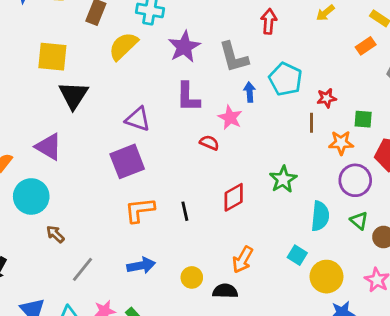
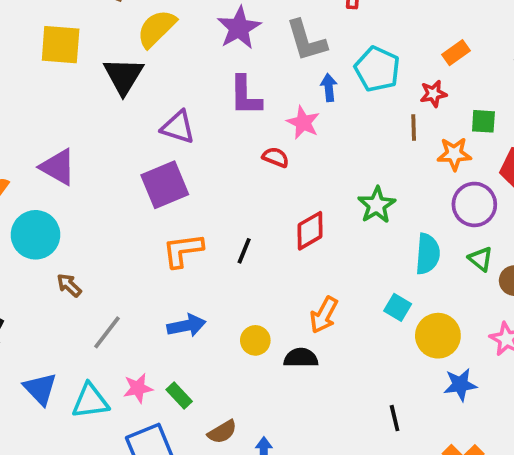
orange rectangle: (366, 46) -> (456, 53), moved
black triangle: (73, 95) -> (123, 76), moved
black line: (185, 211) -> (244, 251), turned 36

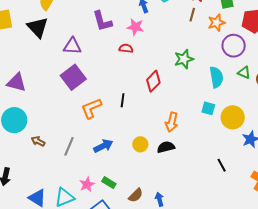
brown line: (414, 128) -> (192, 15), turned 32
green star: (377, 205) -> (184, 59), turned 30
gray line: (107, 332) -> (69, 146), moved

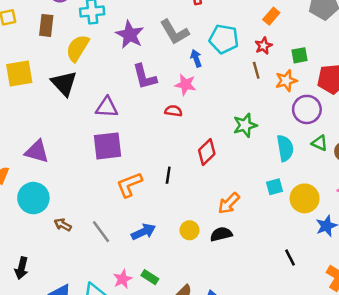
brown line: (192, 15) -> (256, 70), turned -32
purple square: (73, 77) -> (107, 146), turned 30
cyan square: (208, 108) -> (274, 187), turned -32
orange arrow: (172, 122) -> (229, 203), turned 30
gray line: (69, 146) -> (101, 232), turned -60

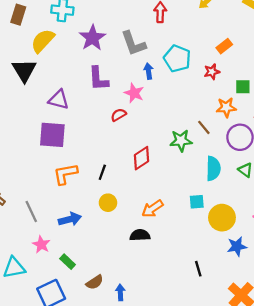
brown line: (256, 70) -> (204, 127), moved, turned -35
red semicircle: (173, 111) -> (119, 115), turned -49
yellow circle: (189, 230) -> (108, 203), moved
pink star: (123, 279) -> (41, 245), moved, turned -30

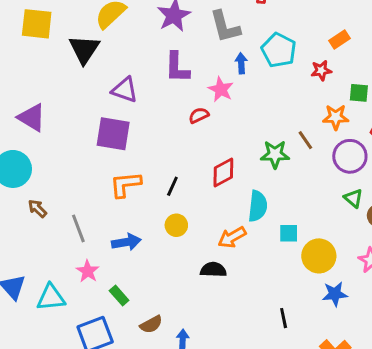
cyan semicircle: (213, 169) -> (258, 206), moved

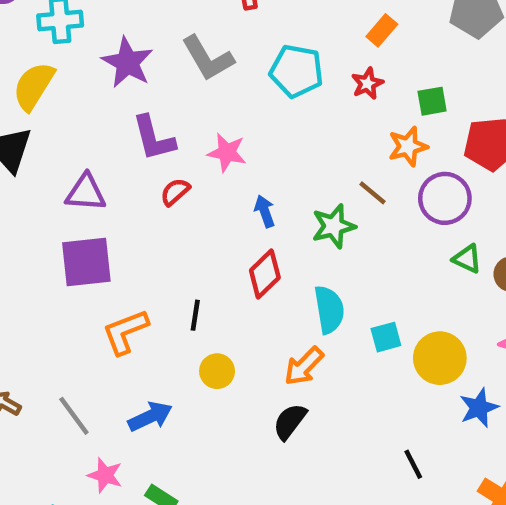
blue arrow: (241, 63) -> (265, 211), moved
red semicircle: (199, 115) -> (175, 192), moved
black semicircle: (213, 270) -> (290, 422), turned -40

